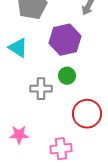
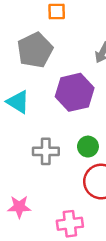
green circle: (67, 76) -> (88, 147), moved

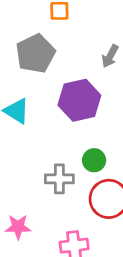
gray cross: (46, 151) -> (59, 179), moved

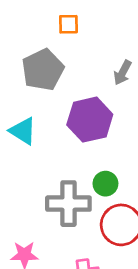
gray cross: (59, 179) -> (68, 204), size x1.4

